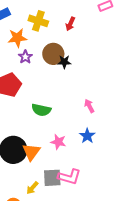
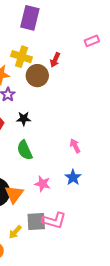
brown circle: (53, 54) -> (37, 76), moved
black star: (64, 62) -> (24, 119), moved
green semicircle: (41, 110) -> (25, 150), turned 54

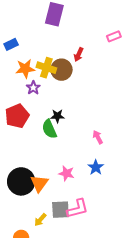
yellow cross: (22, 57) -> (46, 68), moved
black star: (24, 119) -> (57, 116), moved
green semicircle: (25, 150) -> (49, 129), moved
pink L-shape: (54, 220) -> (78, 209), turned -30

